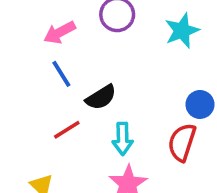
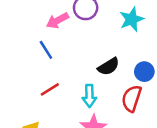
pink arrow: (60, 32) -> (57, 21), moved
black semicircle: (101, 97) -> (109, 66), moved

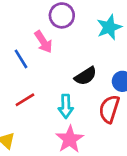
pink arrow: (57, 21) -> (43, 42), moved, turned -95

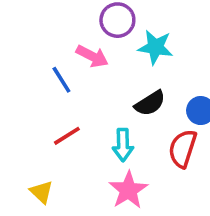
cyan star: (109, 27) -> (155, 47), moved, turned 30
pink arrow: (43, 42) -> (92, 56), turned -30

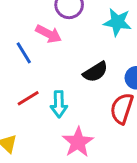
cyan star: (155, 47) -> (117, 22), moved
cyan arrow: (123, 145) -> (59, 104), moved

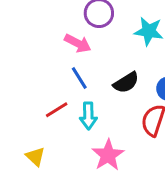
blue line: (24, 53) -> (79, 78), moved

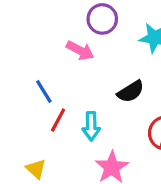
blue line: (79, 78) -> (44, 92), moved
red line: (57, 110) -> (58, 120), turned -30

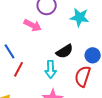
cyan arrow: (91, 126) -> (51, 69), moved

